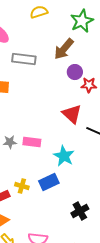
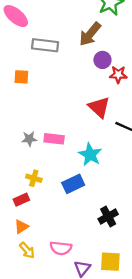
yellow cross: (22, 186) -> (34, 178), moved

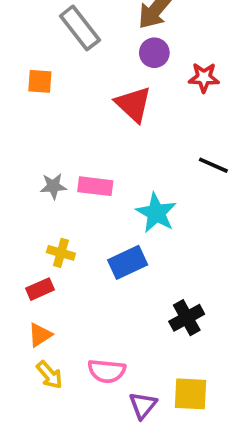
gray rectangle: (45, 45) -> (80, 28), turned 45
purple circle: (102, 60) -> (154, 53), moved
red triangle: (99, 107) -> (133, 104), moved

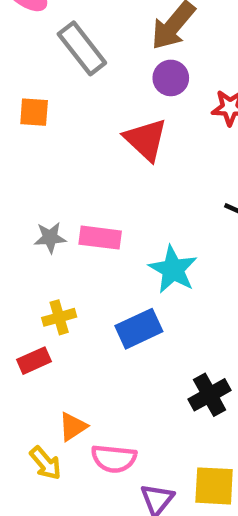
yellow cross: (61, 253) -> (59, 317), turned -32
orange triangle: (40, 335) -> (73, 427), moved

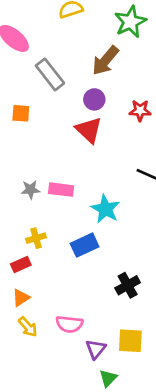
purple circle: (171, 78) -> (94, 99), moved
orange triangle: (73, 427) -> (21, 298), moved

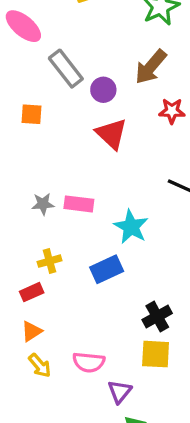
brown arrow: (105, 61) -> (151, 67), moved
purple circle: (94, 99) -> (103, 90), moved
yellow square: (130, 341) -> (156, 354), moved

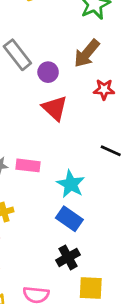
blue rectangle: (107, 269) -> (69, 219), moved, turned 60
black cross: (157, 317) -> (68, 257), moved

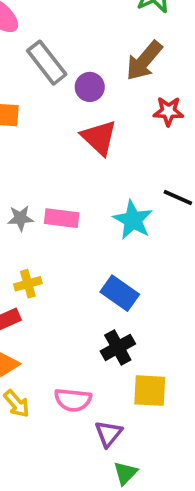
cyan star: (71, 184) -> (133, 220), moved

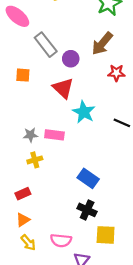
red triangle: (99, 138) -> (63, 88), moved
cyan star: (133, 220) -> (84, 112), moved
yellow cross: (28, 284) -> (35, 160), moved
black cross: (118, 347) -> (87, 210), turned -36

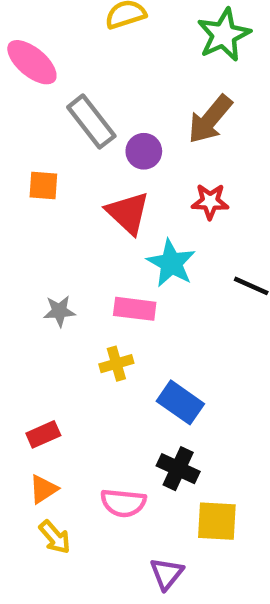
red star: (116, 73) -> (210, 201), moved
pink rectangle: (54, 135) -> (135, 309), moved
yellow cross: (35, 160) -> (116, 364), moved
pink semicircle: (61, 240) -> (123, 503), moved

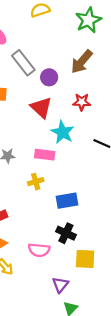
blue rectangle: (180, 402) -> (67, 201), turned -45

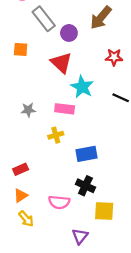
red star: (82, 102) -> (114, 57), moved

